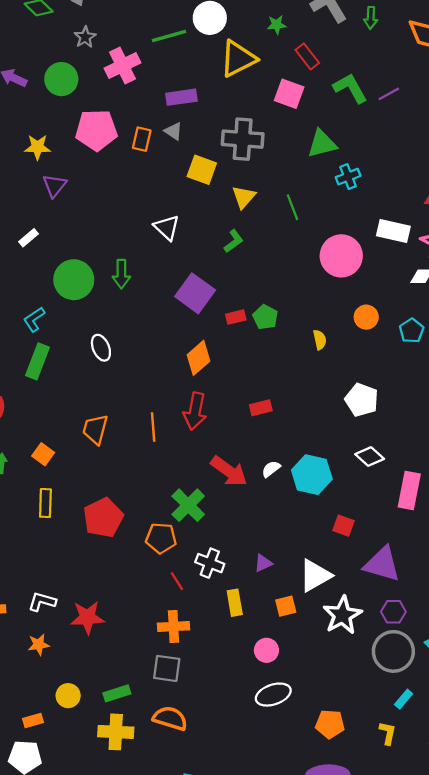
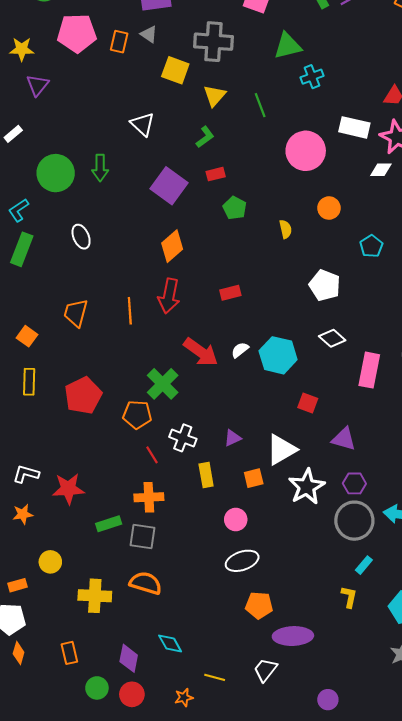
red rectangle: (236, 317) -> (216, 174), moved
cyan pentagon: (412, 331) -> (371, 246), moved
purple triangle: (382, 564) -> (344, 439), size x0.7
green rectangle: (117, 693) -> (109, 524), moved
orange pentagon: (330, 724) -> (259, 605), moved

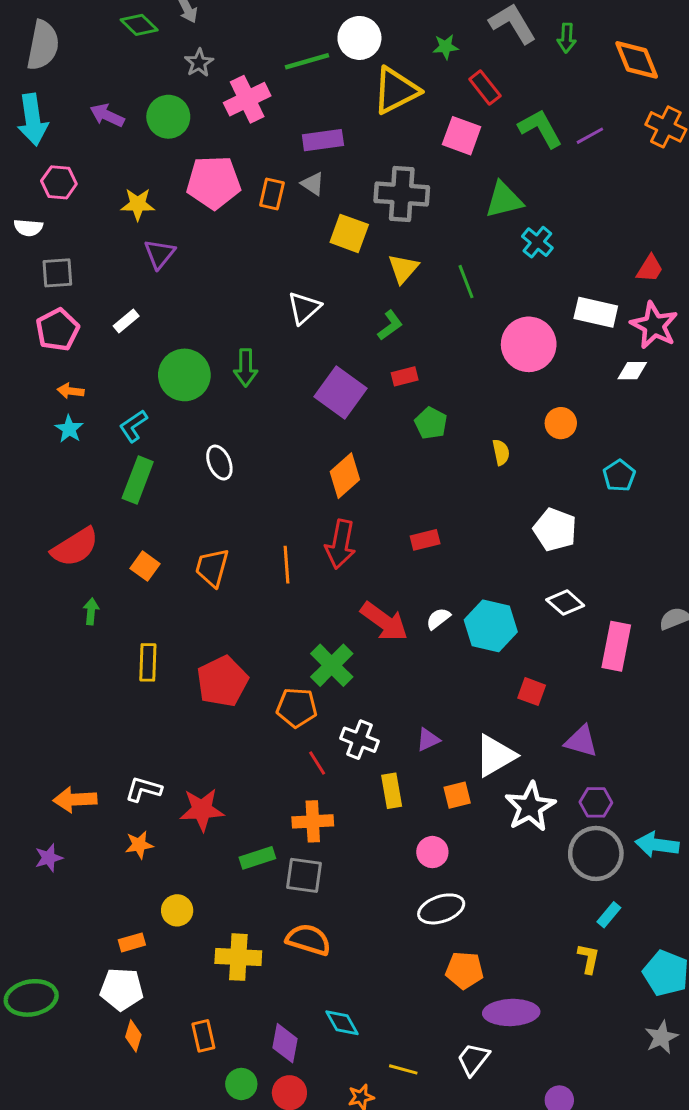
cyan cross: (312, 77) -> (537, 242), turned -30
white triangle: (142, 124) -> (304, 308), turned 35
orange square: (27, 336) -> (145, 566), moved

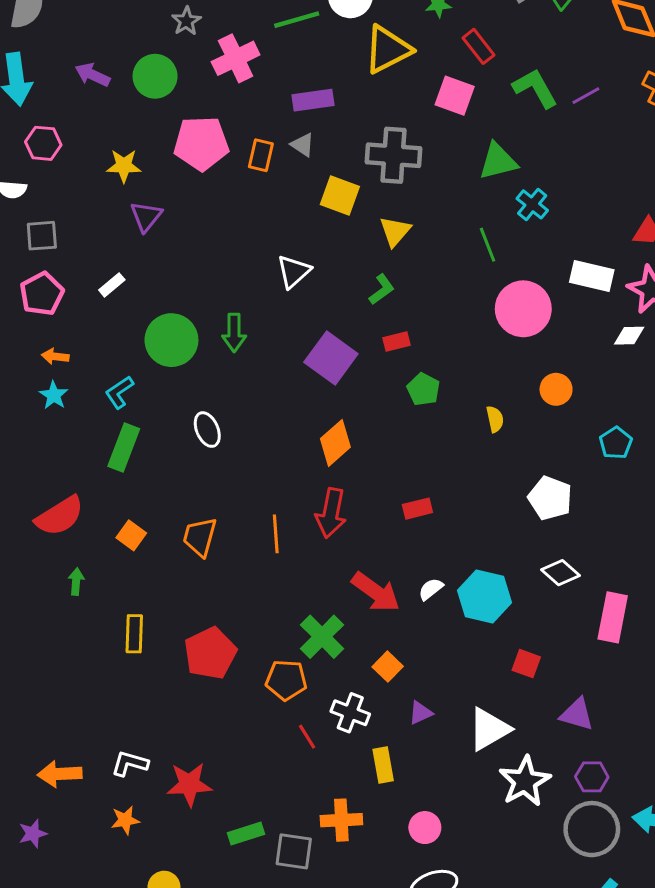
green line: (466, 282) -> (487, 245), moved
orange square: (457, 795) -> (388, 667), moved, turned -32
orange cross: (313, 821) -> (341, 820), moved

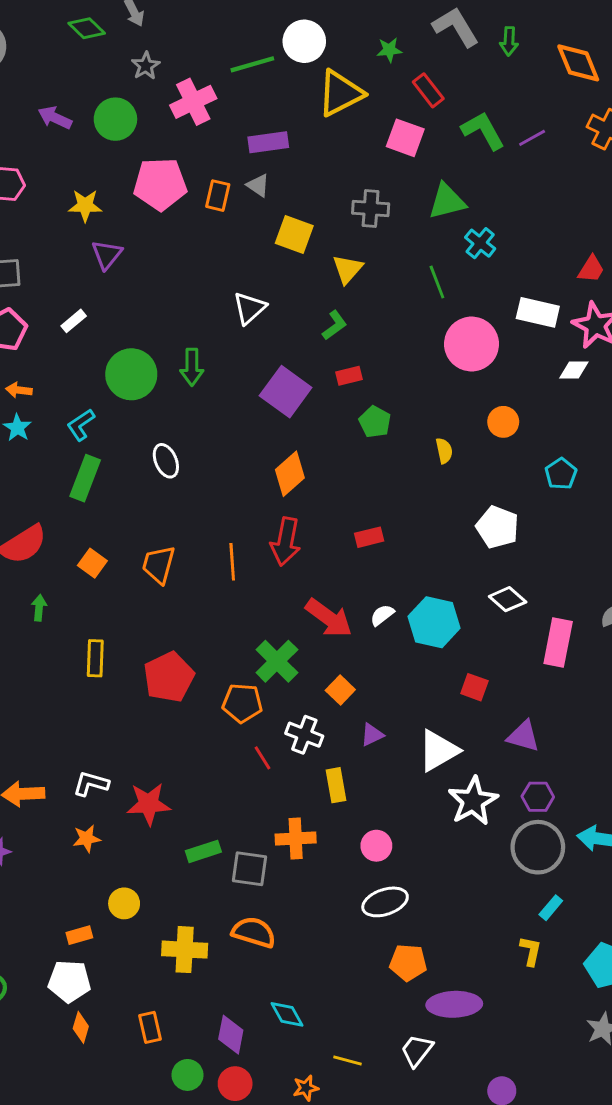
gray cross: (394, 155) -> (371, 208), moved, size x0.7

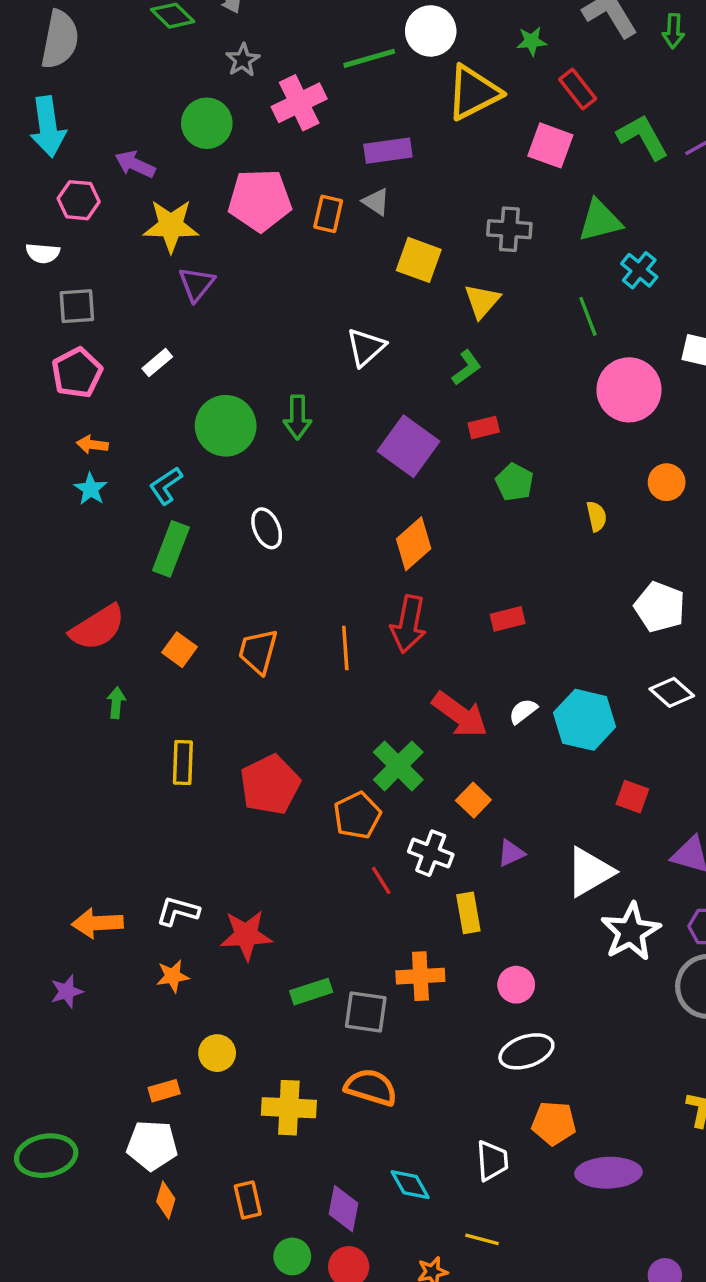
purple arrow: (55, 118) -> (135, 164), moved
yellow star: (85, 206) -> (171, 226), size x1.4
orange pentagon: (242, 703) -> (357, 815), turned -30
white trapezoid: (417, 1050) -> (492, 1161), moved, turned 138

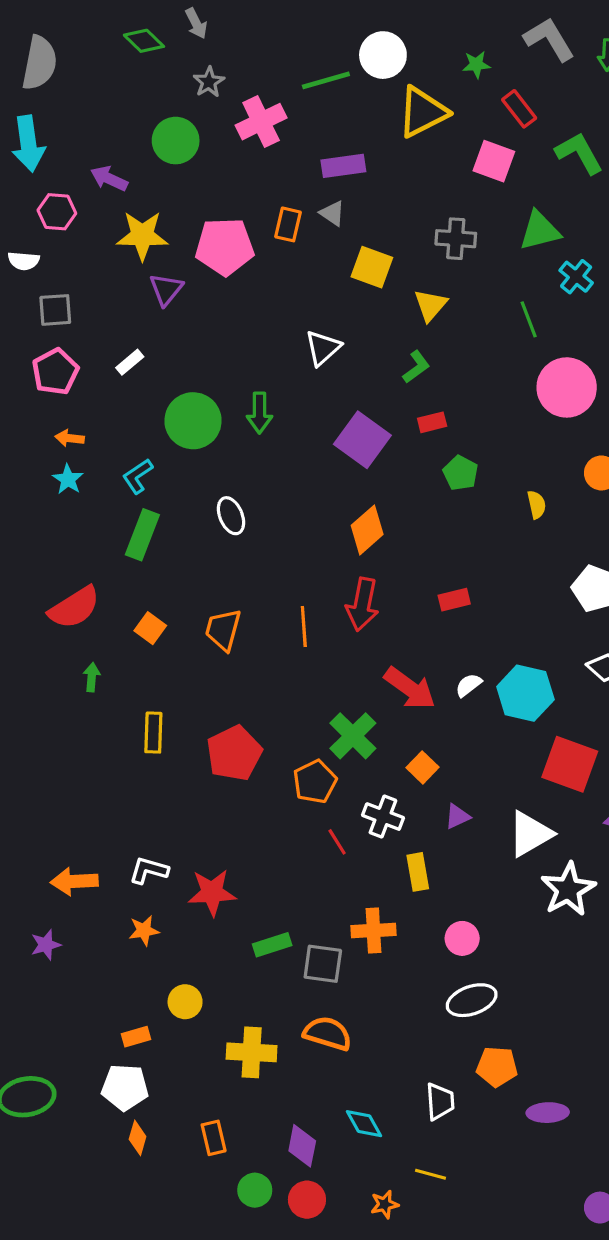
pink pentagon: (260, 200) -> (225, 247), moved
red square: (632, 797) -> (570, 764), size x1.8
purple ellipse: (608, 1173) -> (548, 1113), size x0.7

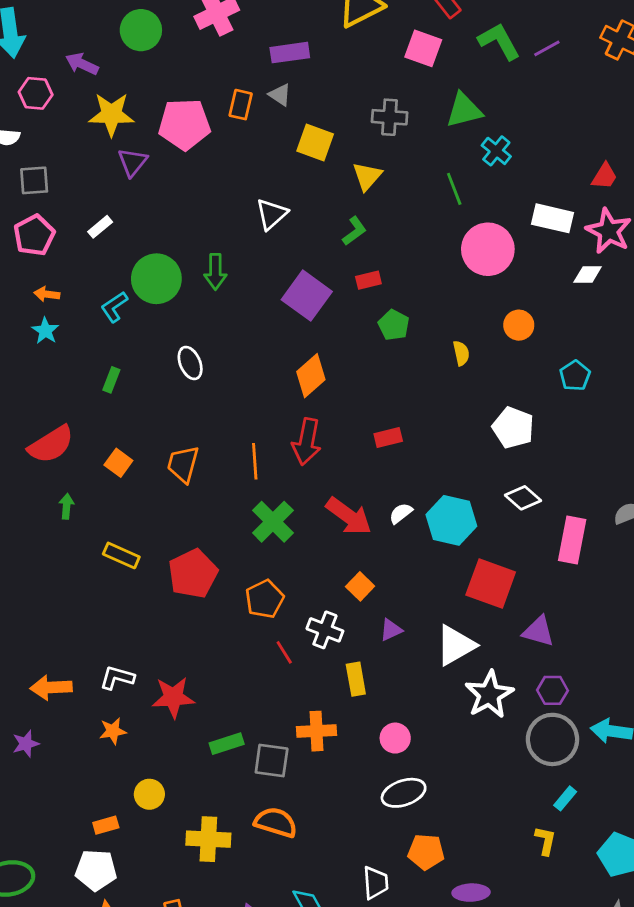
cyan L-shape: (138, 476) -> (114, 307), moved
green rectangle: (142, 535) -> (111, 380), size x0.6
yellow rectangle: (153, 733) -> (121, 555), turned -68
green cross: (353, 736) -> (273, 522), moved

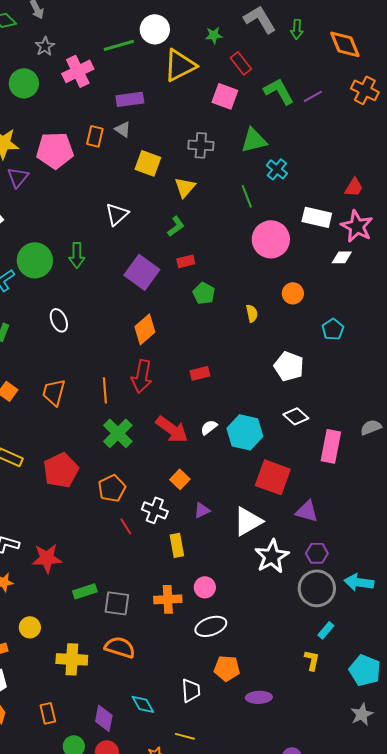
orange cross: (317, 731) -> (168, 599), moved

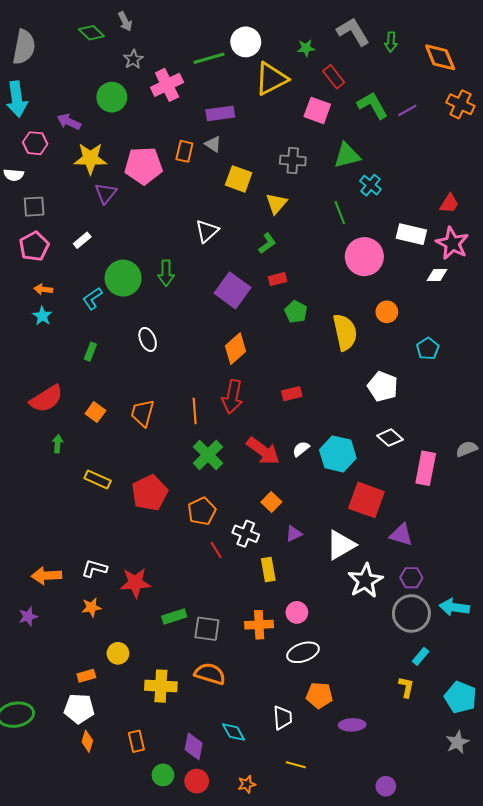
yellow semicircle: (252, 313) -> (345, 332), size x2.0
yellow line: (185, 736) -> (296, 765), moved

